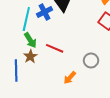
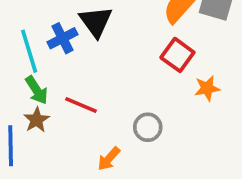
cyan line: (26, 19) -> (29, 51), turned -30

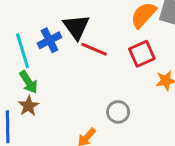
red square: (177, 55) -> (142, 54), turned 30
red line: (81, 105) -> (94, 49), moved

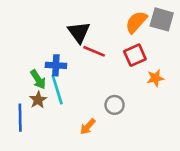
blue cross: (49, 40) -> (56, 65), moved, turned 30
cyan line: (23, 51) -> (57, 90), moved

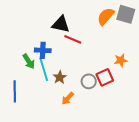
black triangle: (79, 32) -> (61, 24), turned -42
red square: (135, 55) -> (105, 77), moved
brown star: (38, 100) -> (60, 77), moved

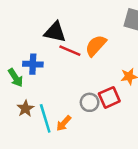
orange semicircle: (106, 16) -> (96, 46), moved
cyan line: (44, 69) -> (45, 118), moved
brown star: (60, 77) -> (25, 109), moved

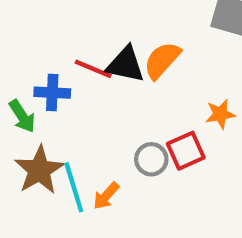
black triangle: (55, 32) -> (125, 65), moved
red line: (70, 51) -> (93, 69), moved
brown star: (25, 109) -> (39, 170), size x1.6

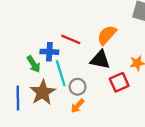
black triangle: (125, 65) -> (100, 60), moved
gray circle: (151, 159) -> (78, 87), moved
cyan line: (74, 187) -> (61, 73), moved

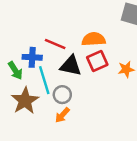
orange semicircle: (107, 35) -> (94, 39), turned 45
black triangle: (100, 60) -> (71, 66), moved
red square: (119, 82) -> (97, 61), moved

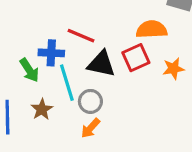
orange semicircle: (94, 39) -> (152, 29), moved
brown star: (25, 101) -> (42, 109), size x0.6

